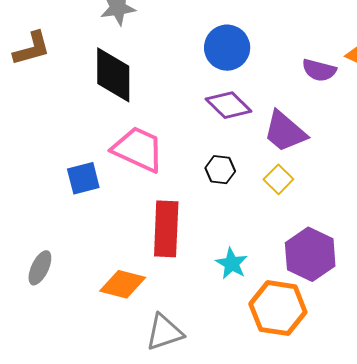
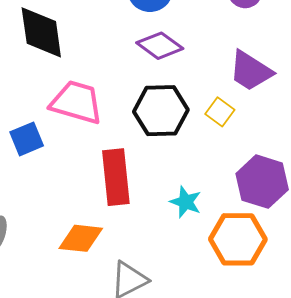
purple trapezoid: (285, 132) -> (251, 71), moved
black hexagon: (220, 170) -> (161, 111), size x1.8

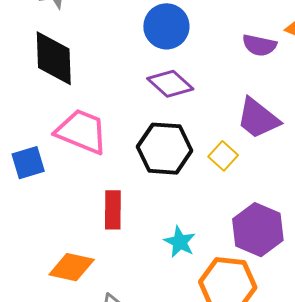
red rectangle: (116, 177) -> (113, 210), size x0.7

